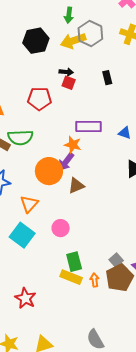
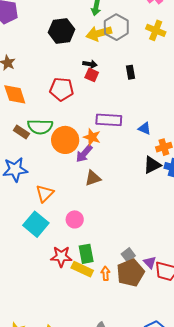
orange circle: (49, 171) -> (65, 140), moved
red star: (25, 298) -> (61, 257), moved, turned -30

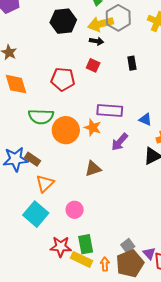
black arrow: (90, 64) -> (97, 41), moved
brown rectangle: (21, 132) -> (32, 159), moved
purple arrow: (84, 154) -> (120, 142), moved

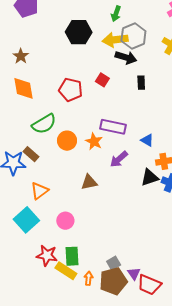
black arrow: (97, 41) -> (126, 57), moved, size x1.5
green semicircle: (41, 117) -> (44, 124), turned -40
orange circle: (66, 130) -> (67, 141), size x0.7
brown rectangle: (32, 159) -> (31, 154), moved

